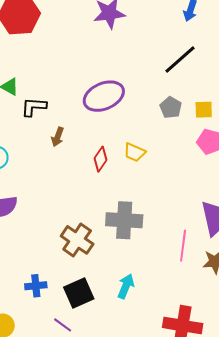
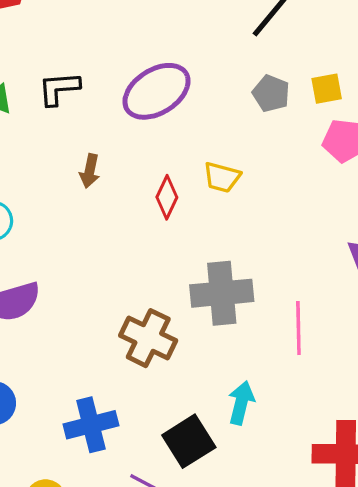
black L-shape: (34, 107) -> (59, 89), moved
pink line: (183, 246) -> (298, 328), moved
blue cross: (36, 286) -> (91, 425), size x1.4
black square: (79, 293) -> (189, 441), moved

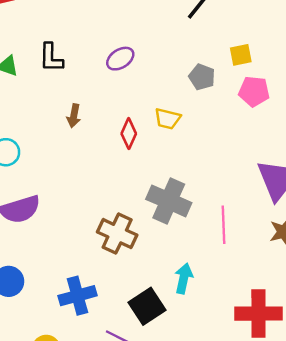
black L-shape: (59, 89) -> (51, 58), turned -84
purple ellipse: (157, 91) -> (120, 59), size x0.6
gray pentagon: (271, 93) -> (202, 77), moved
gray cross: (222, 293) -> (169, 201), turned 30

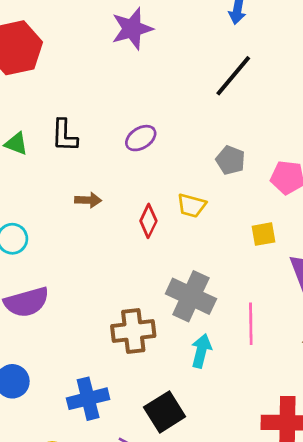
yellow square: (241, 55) -> (264, 234), moved
brown arrow: (74, 116) -> (88, 200), turned -100
brown cross: (117, 234) -> (133, 331), turned -33
cyan arrow: (184, 278) -> (201, 351), moved

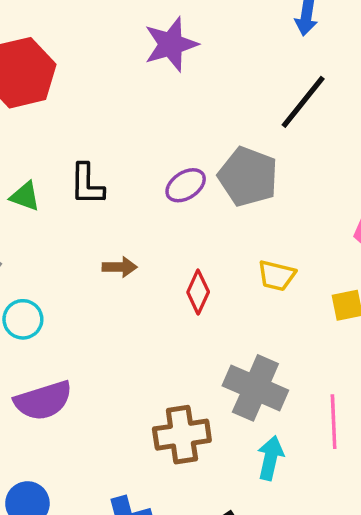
gray pentagon: (230, 160) -> (248, 177), moved, size x1.6
yellow trapezoid: (192, 206) -> (277, 276), moved

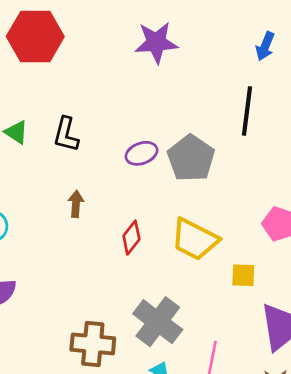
black line: (303, 102) -> (247, 111), turned -45
brown arrow: (120, 267) -> (76, 204), turned -100
yellow trapezoid: (277, 276) -> (195, 239), size x1.6

